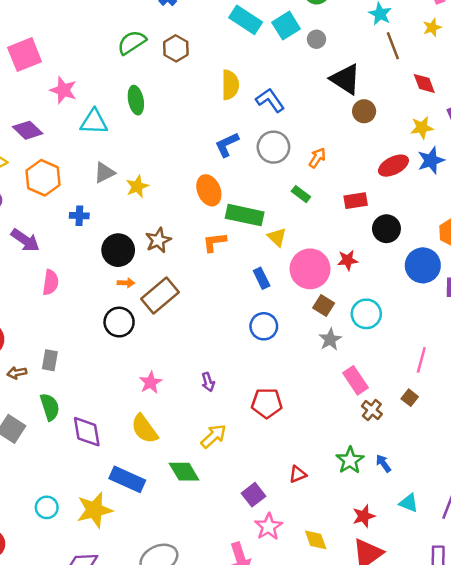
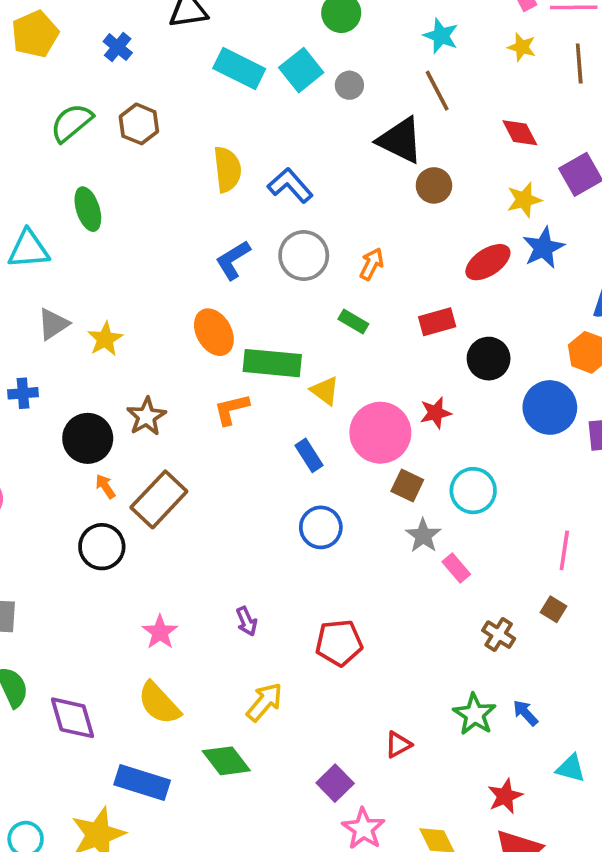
yellow star: (432, 28) -> (522, 47), turned -30
brown line: (393, 46) -> (437, 91), moved
orange arrow: (126, 283) -> (105, 486), turned -119
pink rectangle: (355, 380) -> (456, 568), moved, size x0.7

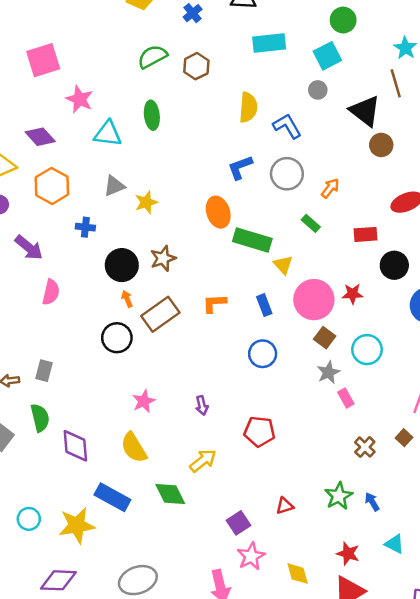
cyan rectangle: (239, 68) -> (269, 43), turned -44
cyan square: (301, 70) -> (327, 56), moved
gray circle: (349, 85) -> (318, 90), moved
orange L-shape: (231, 409) -> (214, 303), moved
red star: (505, 796) -> (348, 553), turned 30

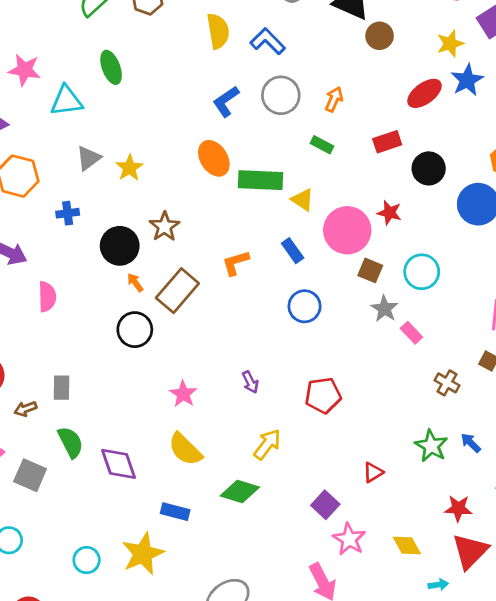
red star: (353, 294) -> (389, 213), turned 30
green diamond: (170, 494) -> (240, 492), turned -32
blue rectangle: (112, 497) -> (175, 512), size x0.7

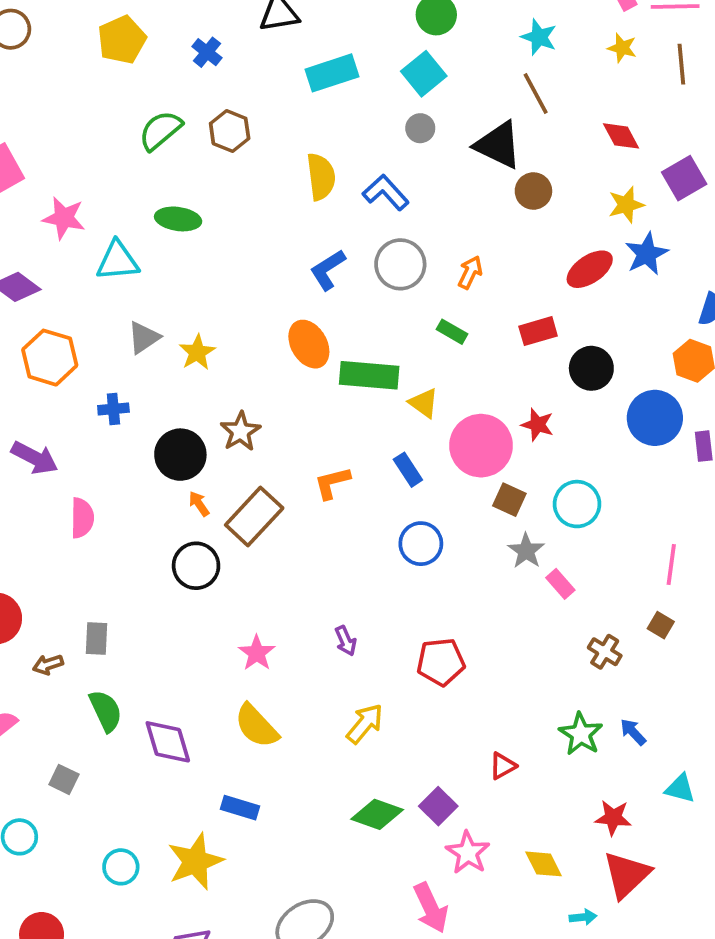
green ellipse: (111, 67) -> (178, 219), turned -64
gray square: (30, 475) -> (64, 779), moved, size x0.7
green diamond: (240, 492) -> (377, 814), moved

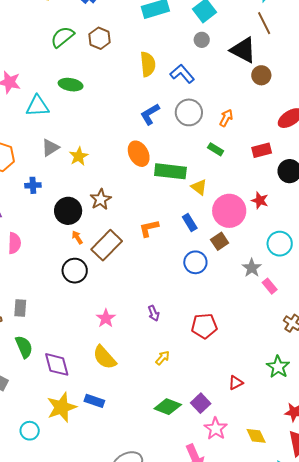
brown square: (509, 500) -> (220, 241), moved, turned 30
yellow arrow: (365, 724) -> (163, 358), size x0.7
yellow star: (195, 861) -> (62, 407), moved

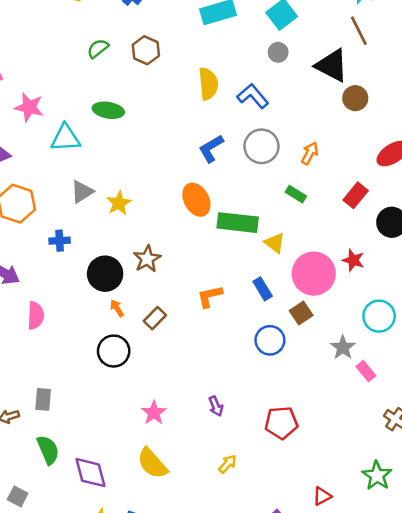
green semicircle: (62, 37) -> (98, 48), size x0.7
red rectangle: (262, 150) -> (356, 195), turned -36
brown rectangle: (107, 245) -> (155, 318), size x0.6

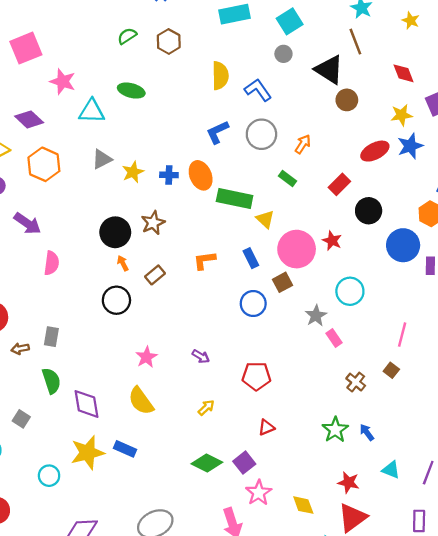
blue cross: (60, 241) -> (169, 175), moved
purple arrow: (216, 406) -> (201, 356), turned -42
red triangle: (322, 496) -> (266, 427), moved

